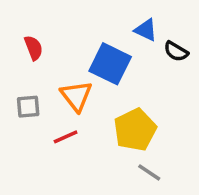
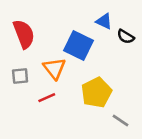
red semicircle: (34, 48) -> (24, 34), size x1.6
gray line: (149, 172) -> (121, 121), moved

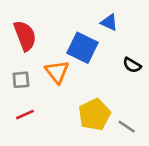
black semicircle: (126, 37) -> (132, 65), moved
yellow pentagon: (96, 93) -> (94, 115), moved
red line: (47, 98) -> (25, 115), moved

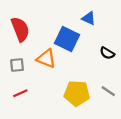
orange triangle: (57, 72) -> (46, 59), turned -30
yellow pentagon: (94, 115) -> (77, 93), turned 30
gray line: (127, 127) -> (108, 91), moved

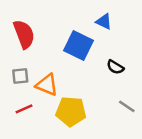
black semicircle: (107, 53) -> (115, 67), moved
orange triangle: (46, 59) -> (47, 85), moved
yellow pentagon: (77, 93) -> (71, 111), moved

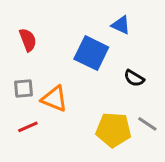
red semicircle: (24, 34) -> (28, 40), size x0.7
yellow pentagon: (71, 111) -> (113, 130), moved

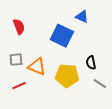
black semicircle: (134, 78) -> (91, 63), moved, turned 48
yellow pentagon: (113, 130) -> (67, 76), moved

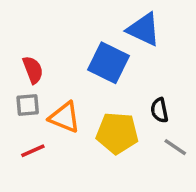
blue triangle: (82, 17) -> (144, 29), size x1.5
red semicircle: (19, 27) -> (33, 70), moved

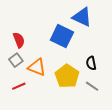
gray square: (28, 105) -> (16, 60), turned -32
yellow pentagon: (117, 133) -> (67, 76), turned 30
gray line: (175, 147) -> (92, 86), moved

